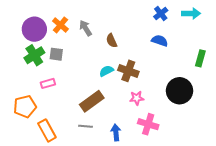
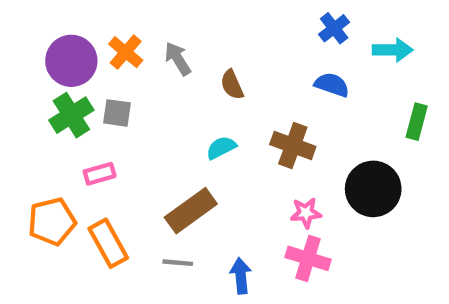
cyan arrow: (191, 13) -> (393, 50), moved
brown cross: (128, 71) -> (293, 145), moved
pink star: (137, 98) -> (306, 213), moved
orange rectangle: (47, 130) -> (108, 243), moved

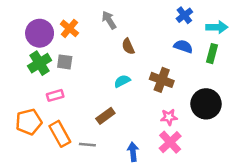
gray arrow: (178, 59) -> (109, 20), moved
green rectangle: (417, 122) -> (212, 54), moved
brown rectangle: (191, 211) -> (105, 116), size x0.7
pink cross: (308, 258) -> (170, 142), turned 30
gray line: (178, 263) -> (87, 145), moved

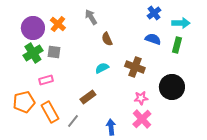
gray line: (87, 145) -> (73, 121), turned -56

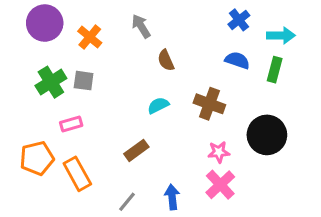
purple circle: (33, 28) -> (45, 23), moved
gray line: (73, 121) -> (127, 202), moved

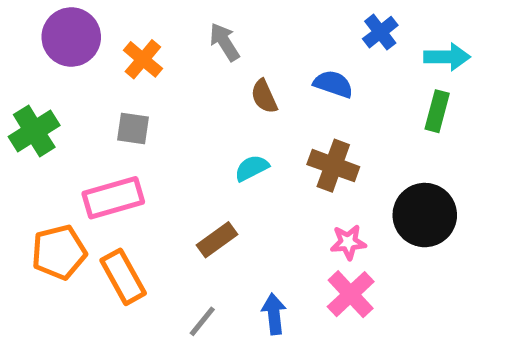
blue semicircle: (237, 60) -> (333, 84), moved
green cross: (51, 82) -> (34, 131), moved
pink rectangle: (71, 124) -> (113, 198), size x1.6

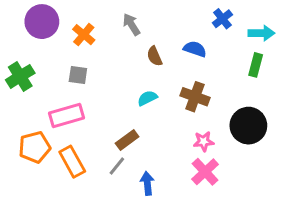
blue arrow: (274, 314) -> (147, 183), moved
gray line: (202, 321) -> (117, 166), moved

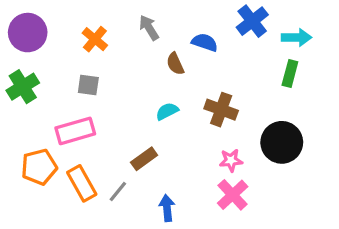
blue cross: (222, 19) -> (252, 21), size x1.4
purple circle: (42, 22) -> (28, 33), moved
blue semicircle: (195, 49) -> (205, 42), moved
gray line: (117, 166) -> (118, 192), moved

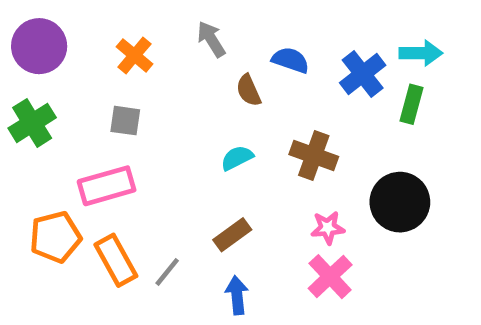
blue cross: (252, 21) -> (363, 74), moved
brown rectangle: (144, 159) -> (232, 235), moved

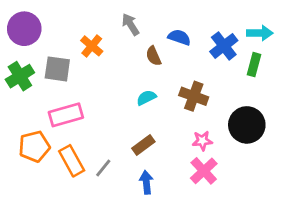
orange cross: (135, 55) -> (92, 46), moved
gray square: (125, 121) -> (57, 69), moved, size x1.4

